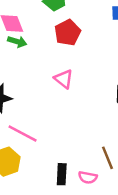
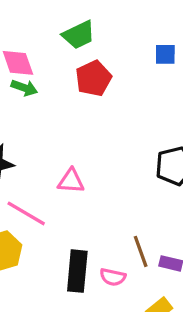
pink triangle: (64, 79) -> (71, 181), moved, turned -36
black rectangle: (62, 174) -> (77, 271), size x1.4

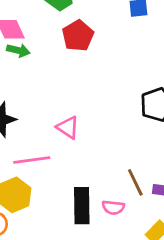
pink triangle: (71, 181) -> (68, 127), turned 35
pink line: (26, 213) -> (32, 160), turned -32

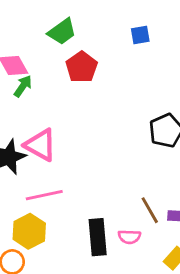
green arrow: (18, 50) -> (23, 86), turned -65
pink triangle: (68, 127) -> (41, 145), moved, size x1.4

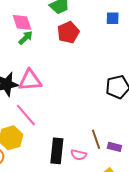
pink triangle: (41, 145) -> (30, 80), turned -45
pink line: (44, 195) -> (26, 115), turned 50

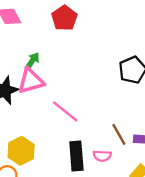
green arrow: (26, 38) -> (32, 61), moved
pink line: (26, 115) -> (65, 111), moved

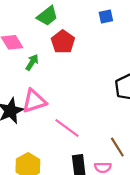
green arrow: (32, 61) -> (32, 62), moved

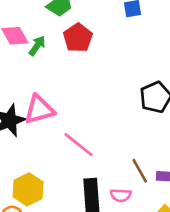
green arrow: (32, 62) -> (37, 46), moved

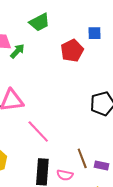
red pentagon: (78, 38) -> (72, 51), moved

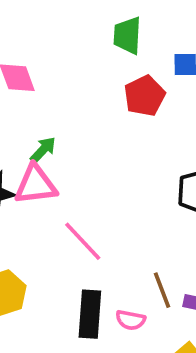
green trapezoid: (39, 22) -> (127, 35), moved, turned 120
green arrow: (17, 51) -> (43, 150), moved

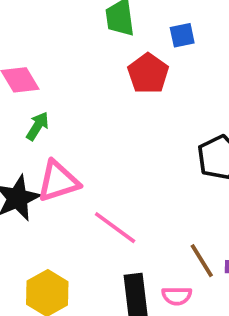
green arrow: (43, 150) -> (38, 126), moved

